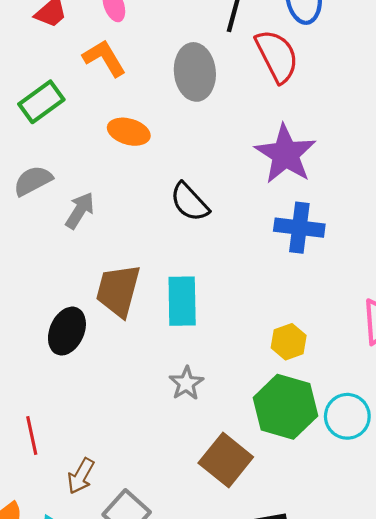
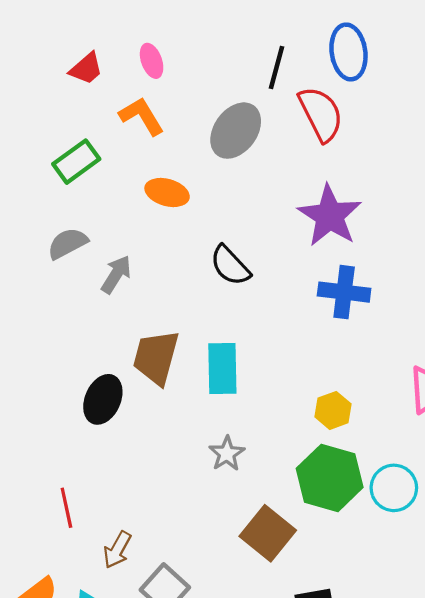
gray ellipse: (195, 72) -> (236, 131), turned 42

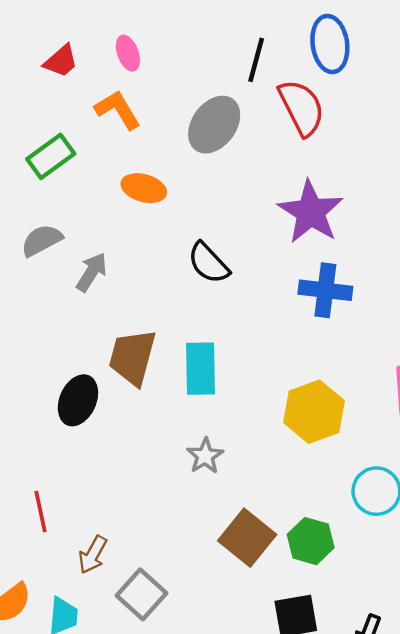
yellow hexagon: (333, 410) -> (314, 412), size x1.6
green hexagon: (330, 478) -> (311, 541), moved, size x0.7

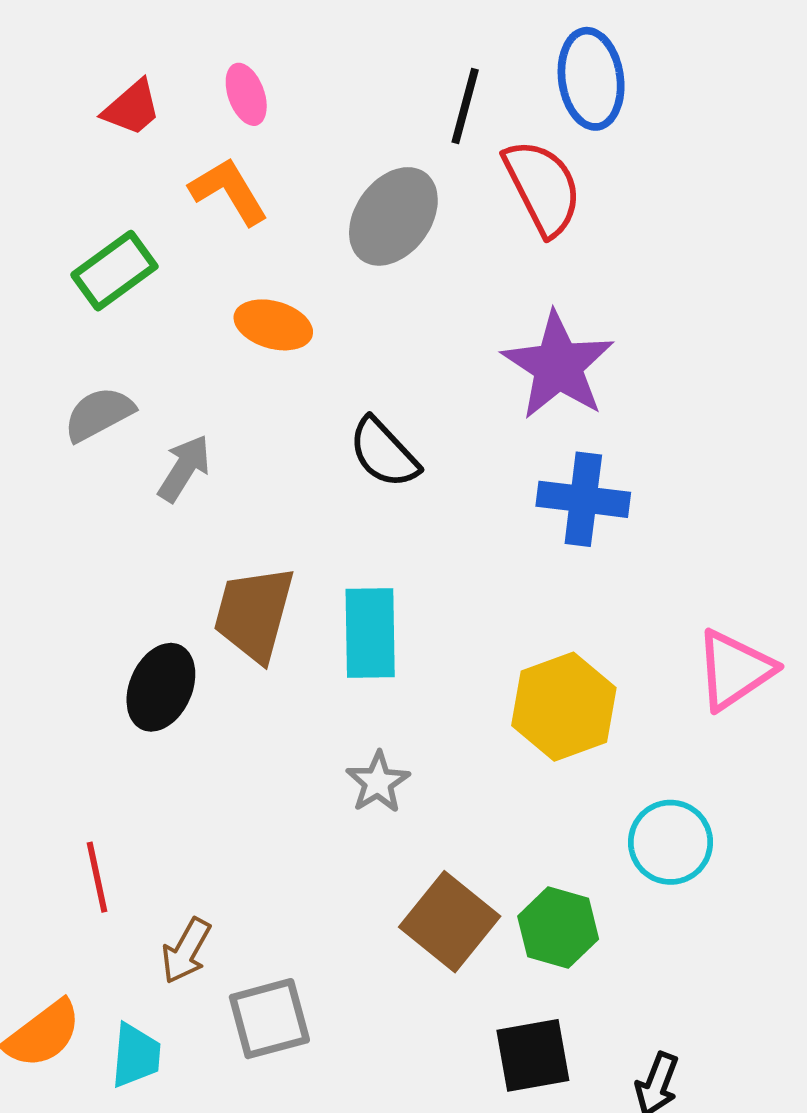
gray square: (142, 594) -> (269, 1019), turned 33

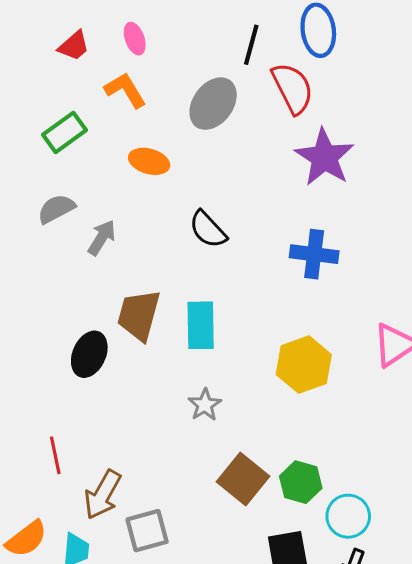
purple star: (558, 366) -> (324, 157), moved
cyan circle: (671, 842) -> (348, 516), moved
brown arrow: (186, 951) -> (103, 495), size x1.4

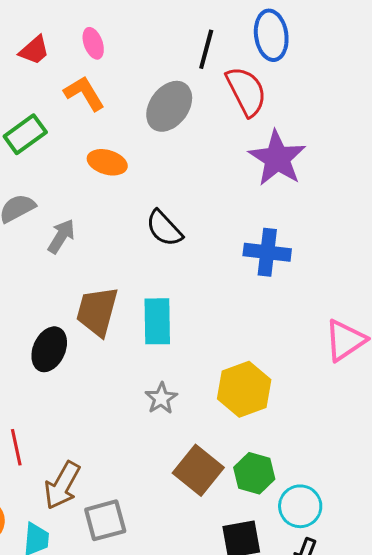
yellow hexagon: (304, 365) -> (244, 389), moved

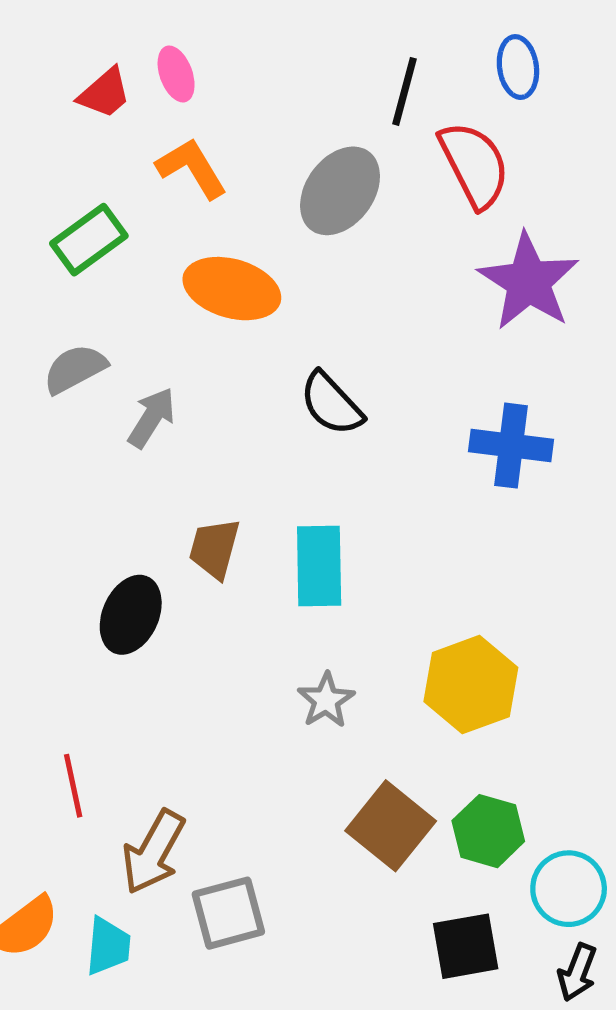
blue ellipse: (271, 35) -> (518, 67), size x0.7
pink ellipse: (93, 43) -> (176, 74), moved
orange ellipse: (107, 162) -> (232, 289), size x1.4
brown trapezoid: (97, 311) -> (214, 548), size x0.7

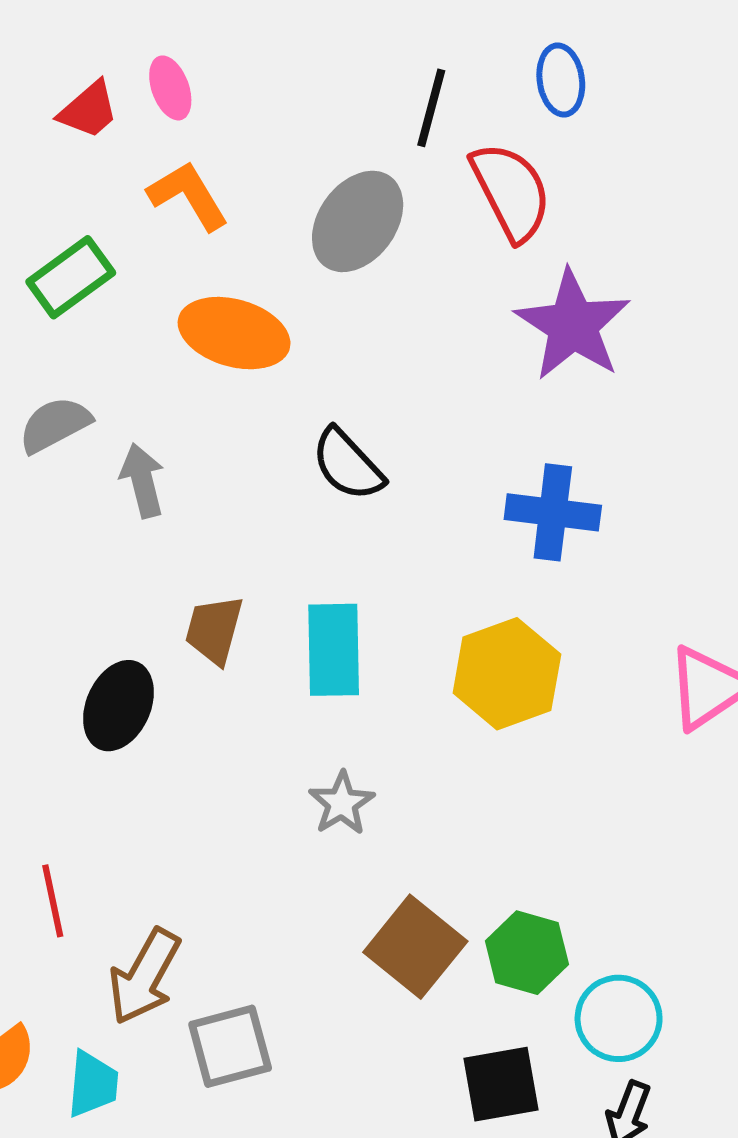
gray arrow: (152, 418) -> (142, 480), turned -46
yellow hexagon: (471, 685) -> (507, 674), moved

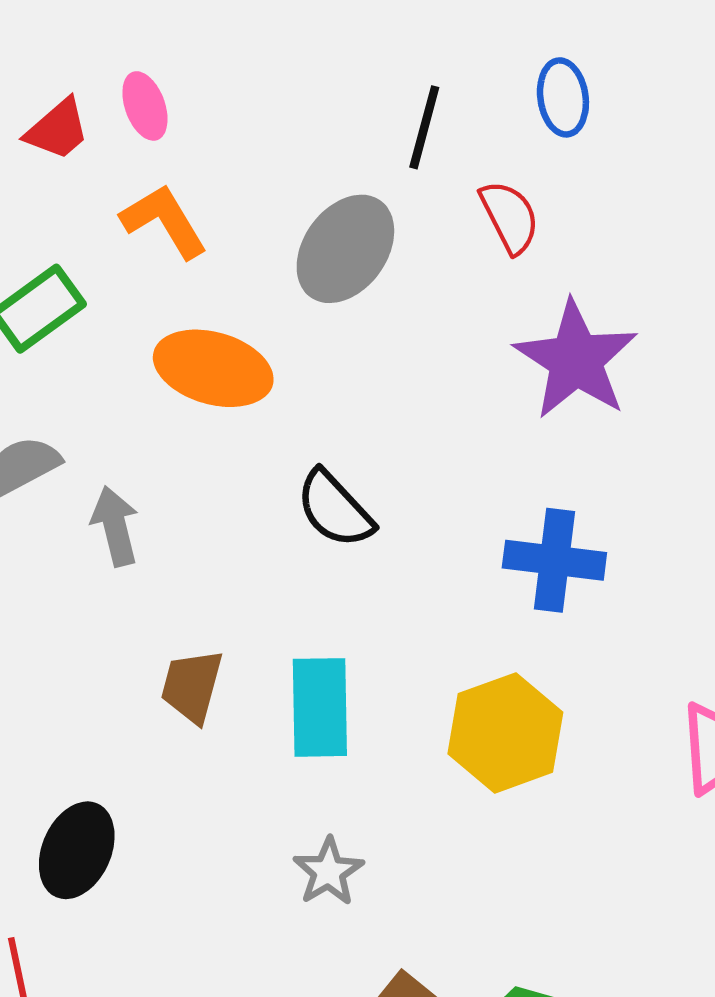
red semicircle: (511, 192) -> (510, 217), size x0.7
black ellipse: (118, 706) -> (77, 850), moved

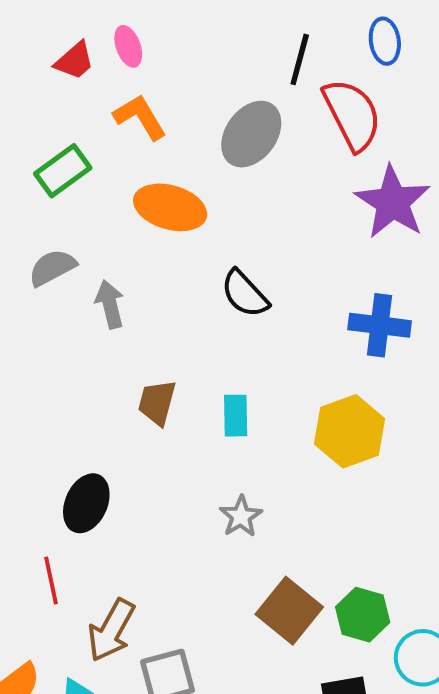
red semicircle: (510, 217) -> (352, 114), size x1.6
cyan rectangle: (320, 707) -> (236, 416), size x0.7

